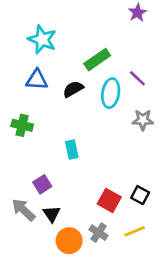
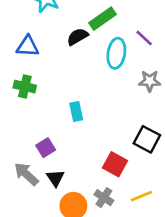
blue triangle: (37, 80) -> (28, 46), moved
black semicircle: (73, 89) -> (78, 37), moved
black square: (140, 195) -> (147, 139), moved, size x1.4

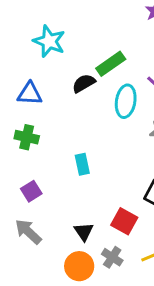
purple square: (46, 148) -> (31, 191), moved
black triangle: (55, 178) -> (84, 232), moved

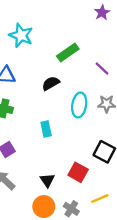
black semicircle: (84, 83) -> (51, 83), moved
cyan ellipse: (126, 101) -> (79, 105), moved
gray cross: (112, 257) -> (71, 209), moved

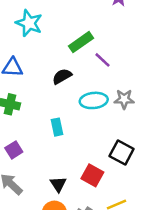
purple line: (102, 68) -> (103, 60), moved
cyan ellipse: (79, 105) -> (94, 100), turned 75

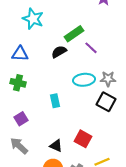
black semicircle: (62, 76) -> (59, 52), moved
black square: (122, 152) -> (106, 102), moved
black triangle: (58, 184) -> (56, 146), turned -32

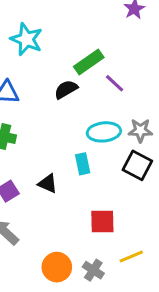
cyan rectangle: (55, 101) -> (83, 164), moved
red square: (83, 139) -> (102, 222), turned -30
black triangle: (56, 146) -> (48, 184), moved

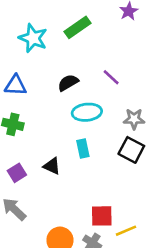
green rectangle: (89, 62) -> (77, 27), moved
cyan ellipse: (104, 132) -> (87, 112), moved
red square: (102, 222) -> (102, 216), moved

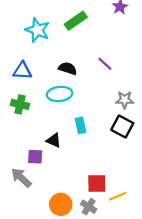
black semicircle: (68, 83) -> (68, 68), turned 48
cyan ellipse: (87, 112) -> (60, 94), moved
purple square: (17, 173) -> (35, 157), moved, turned 35

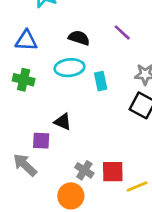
cyan rectangle: (80, 125) -> (101, 81), moved
gray cross: (89, 207) -> (84, 170), moved

